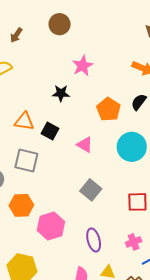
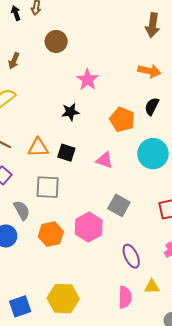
pink hexagon: (51, 226) -> (89, 227), moved

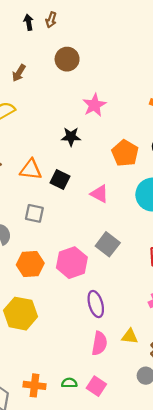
gray square: (48, 187) -> (34, 213), size x0.7
purple ellipse: (131, 256) -> (96, 304), moved
yellow hexagon: (63, 299) -> (20, 314), moved

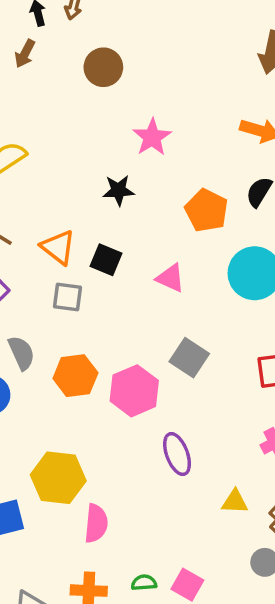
brown arrow: (19, 73) -> (25, 54), moved
orange triangle: (31, 170) -> (58, 247), turned 35
gray square: (34, 213) -> (67, 297), moved
orange hexagon: (30, 264) -> (75, 376), moved
pink semicircle: (99, 343) -> (96, 523), moved

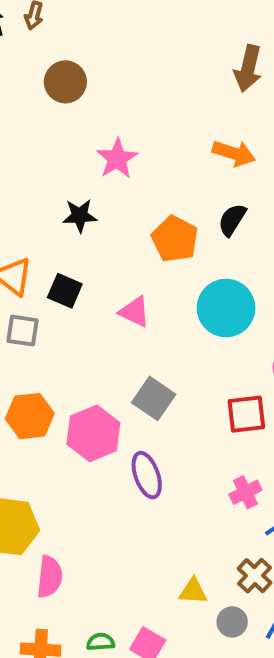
purple ellipse: (177, 454) -> (147, 475), moved
yellow triangle: (235, 502) -> (193, 591), moved

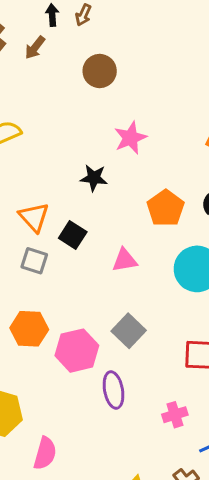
pink triangle: (135, 312) -> (125, 260), turned -44
pink cross: (245, 492) -> (175, 415), moved
pink semicircle: (50, 577) -> (45, 453), moved

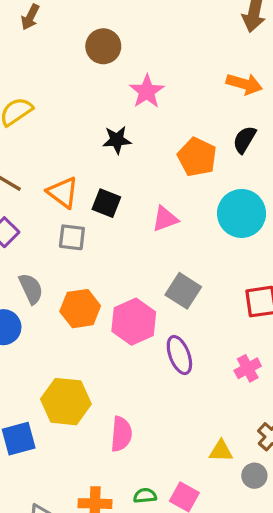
brown circle: (100, 71) -> (103, 46), moved

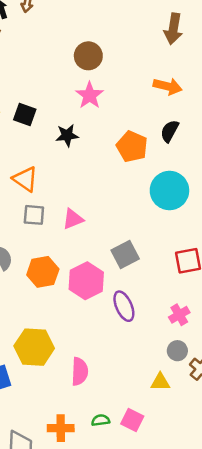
brown circle: (103, 46) -> (88, 56), moved
black square: (106, 203) -> (25, 114), moved
pink triangle: (165, 219) -> (73, 219), moved
gray square: (183, 291) -> (125, 255), turned 32
gray circle: (254, 476) -> (177, 351), moved

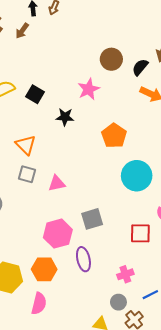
brown circle: (88, 56) -> (111, 59), moved
black semicircle: (170, 131) -> (140, 67), moved
orange hexagon: (43, 272) -> (44, 269), moved

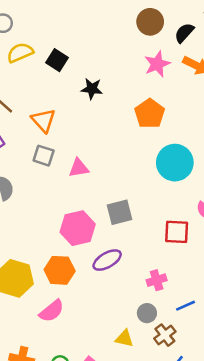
pink star: (89, 89) -> (157, 64), moved
purple ellipse: (83, 259) -> (107, 260), turned 70
pink semicircle: (39, 304) -> (52, 311), turned 35

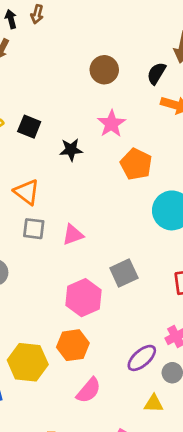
brown circle: (150, 22) -> (104, 70), moved
pink star: (157, 64) -> (111, 124), moved
purple ellipse: (107, 260) -> (142, 358), moved
pink semicircle: (52, 311) -> (89, 390), moved

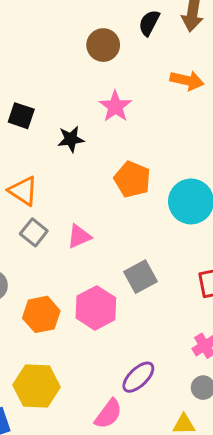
black semicircle: (156, 73) -> (149, 23), moved
orange pentagon: (136, 164) -> (132, 179), moved
gray square: (34, 229) -> (34, 232), turned 35
orange hexagon: (73, 345) -> (41, 314), moved
purple ellipse: (142, 358) -> (138, 377), moved

